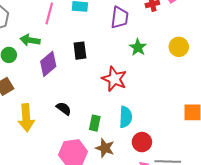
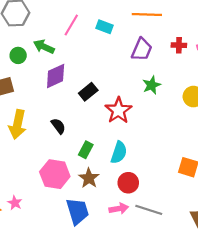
black rectangle: (80, 51) -> (88, 92), moved, turned 42

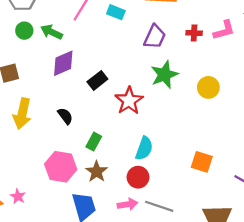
green circle: (18, 55) -> (24, 31), moved
green star: (152, 85) -> (164, 75), size x1.4
cyan semicircle: (119, 153) -> (144, 148), moved

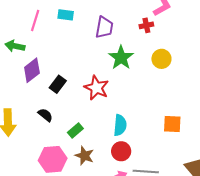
red cross: (194, 33) -> (146, 25), moved
black rectangle: (97, 80) -> (58, 84), moved
green rectangle: (94, 142) -> (75, 131), turned 35

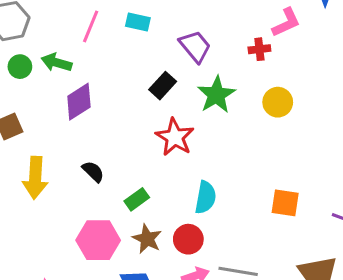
purple trapezoid: (104, 27) -> (195, 46), turned -55
black rectangle: (58, 84) -> (163, 86), moved
red circle: (121, 151) -> (188, 239), moved

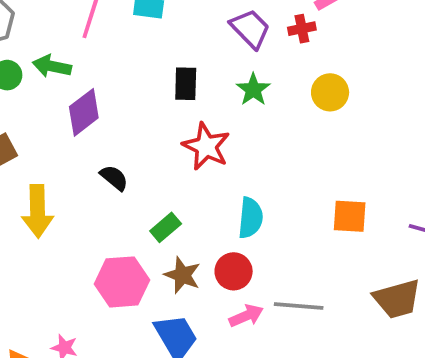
purple trapezoid: (195, 46) -> (250, 29), moved
black rectangle: (163, 86) -> (186, 84), turned -36
green star: (216, 95) -> (253, 90), size x0.7
black semicircle: (93, 172) -> (114, 178), moved

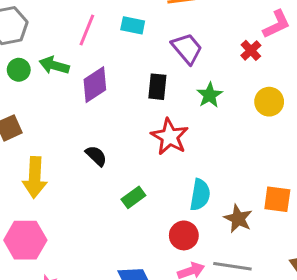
purple trapezoid: (250, 29) -> (187, 48), moved
red cross: (302, 29) -> (251, 50), turned -36
purple diamond: (84, 112) -> (95, 85), moved
brown star: (182, 275) -> (238, 219), moved
pink hexagon: (122, 282) -> (25, 240), moved

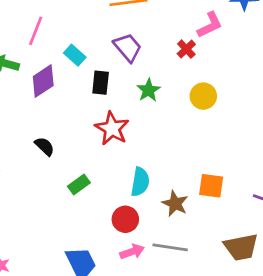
cyan rectangle: (133, 25) -> (75, 55), moved, turned 30

